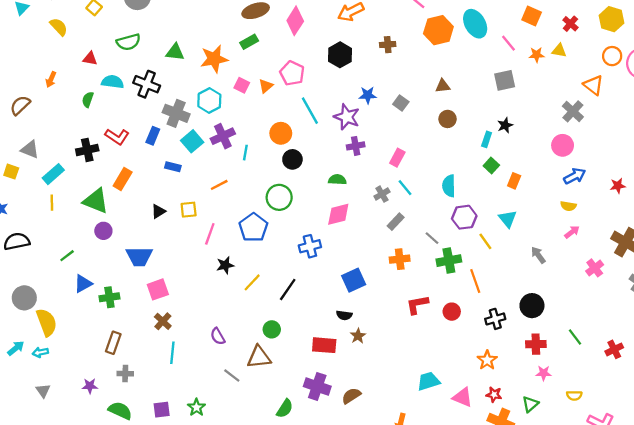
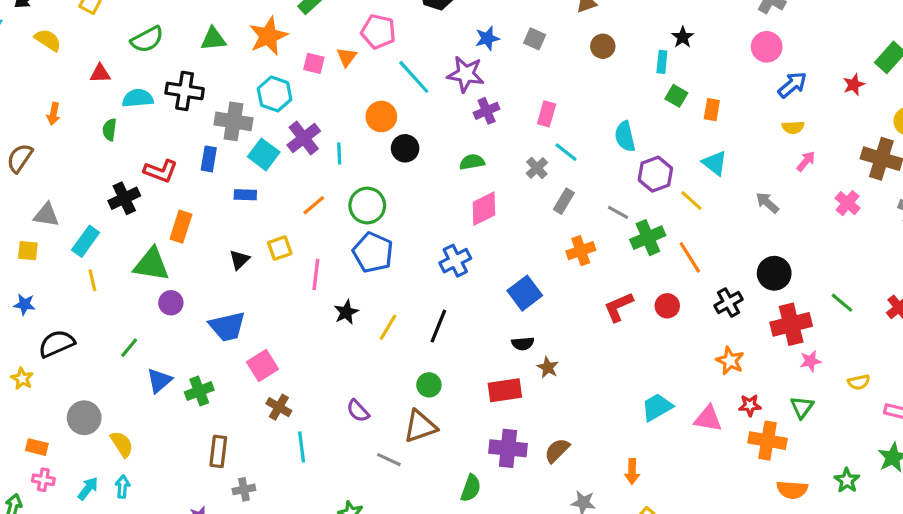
green circle: (279, 197) -> (367, 205), moved
yellow semicircle: (47, 322) -> (122, 444), size x0.7
red cross: (536, 344) -> (791, 324), size x1.4
cyan arrow: (40, 352) -> (123, 487), turned 119

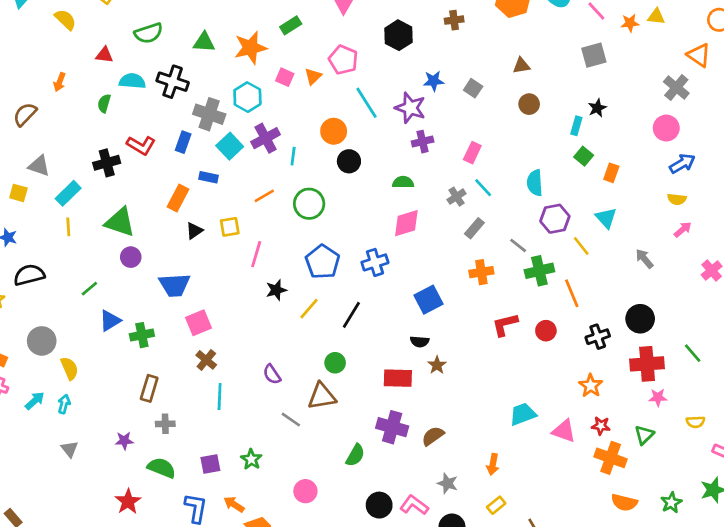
orange rectangle: (181, 227) -> (178, 198), moved
blue pentagon: (373, 252) -> (323, 262), moved

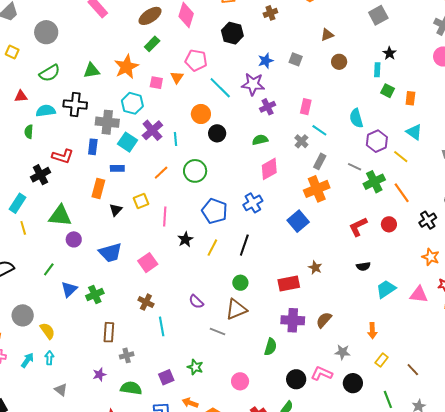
orange cross: (481, 272) -> (317, 189), moved, size x1.4
pink square: (198, 323) -> (148, 263), moved
black semicircle: (420, 342) -> (363, 266), moved

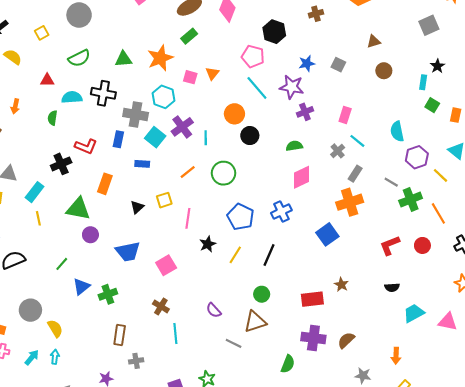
yellow square: (12, 52) -> (42, 33), turned 32
pink pentagon: (196, 60) -> (253, 56), moved
orange rectangle: (98, 189) -> (105, 184), moved

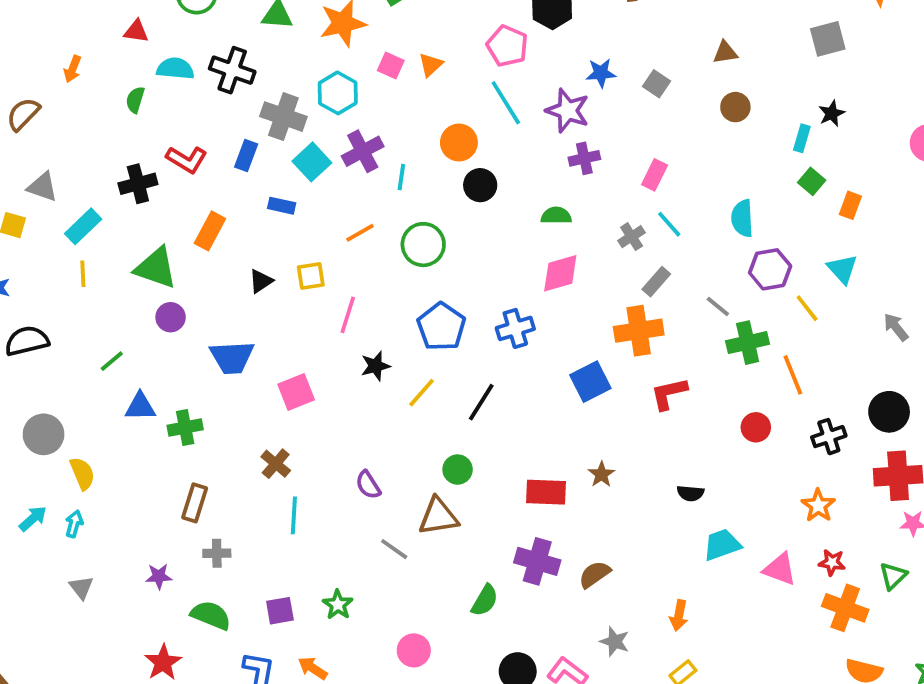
red L-shape: (390, 245) -> (669, 393), moved
blue triangle: (81, 287) -> (140, 407), turned 30

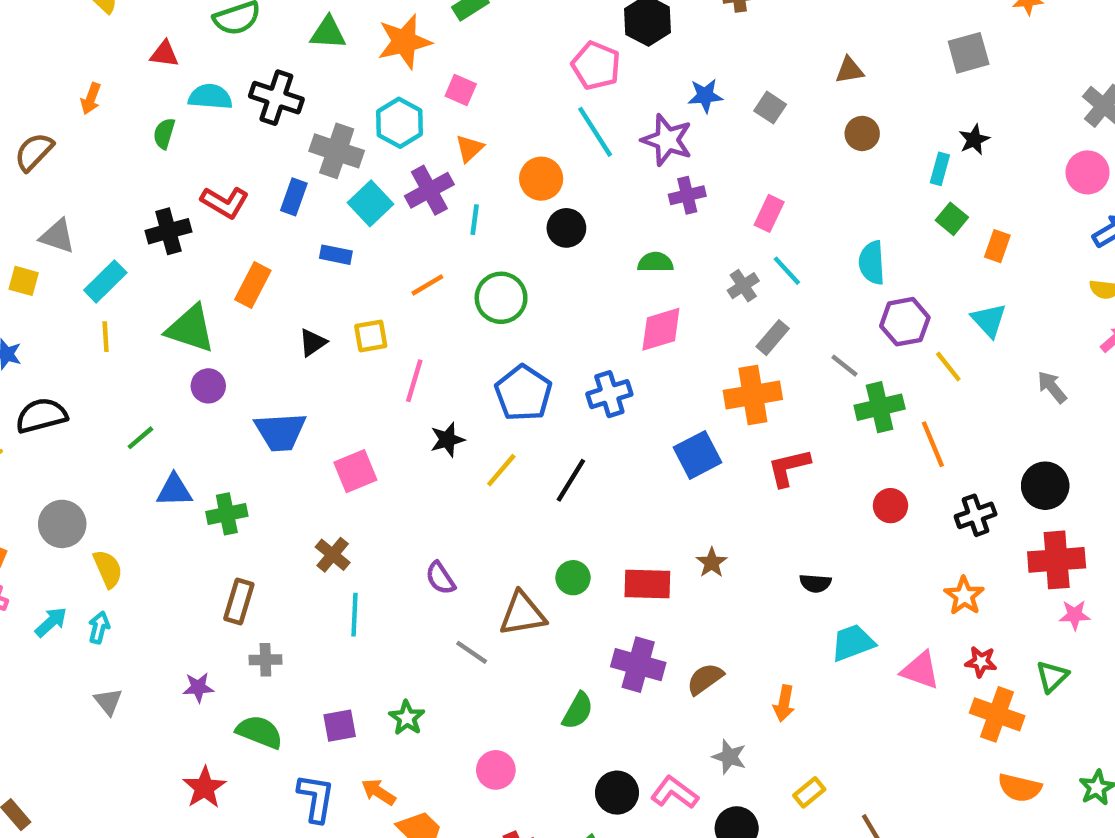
orange triangle: (431, 65) -> (469, 148), moved
green circle: (458, 470) -> (573, 578), moved
orange arrow: (679, 615) -> (784, 703), moved

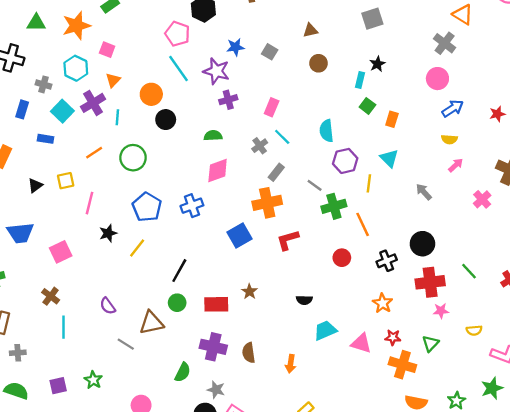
gray cross: (337, 151) -> (43, 84), size x0.6
yellow line: (948, 366) -> (369, 183), turned 48
black line: (571, 480) -> (179, 271), moved
brown semicircle: (705, 679) -> (249, 353), turned -60
gray star: (729, 757) -> (216, 390), moved

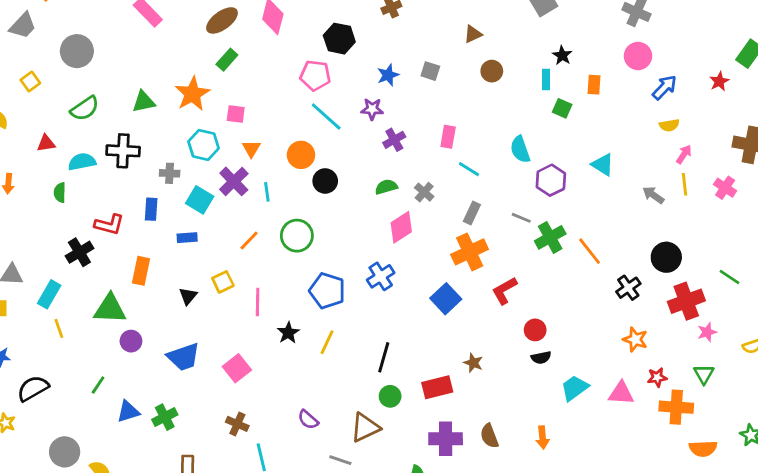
purple star: (216, 71) -> (372, 109), size x0.7
orange rectangle: (392, 119) -> (594, 85), moved
gray cross: (260, 146) -> (424, 192), moved
yellow line: (369, 183) -> (684, 184), moved
red circle: (342, 258) -> (535, 330), moved

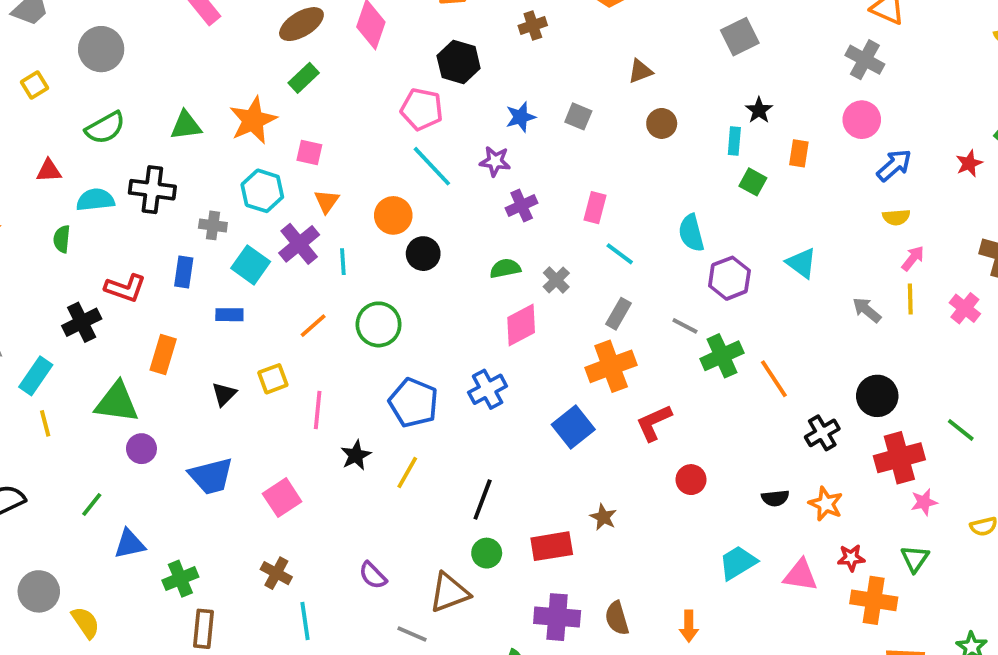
black semicircle: (541, 358) -> (775, 498), moved
green cross: (165, 417) -> (180, 579), moved

